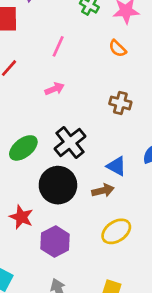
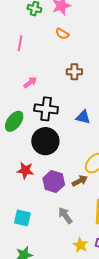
pink arrow: (55, 89) -> (30, 82), moved
black cross: (70, 143) -> (46, 109), turned -30
brown arrow: (103, 191) -> (80, 181), moved

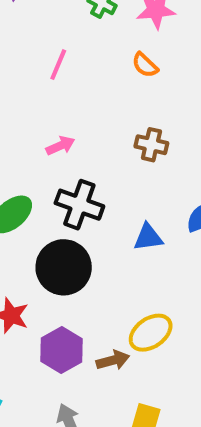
blue triangle: (83, 117) -> (148, 237), turned -35

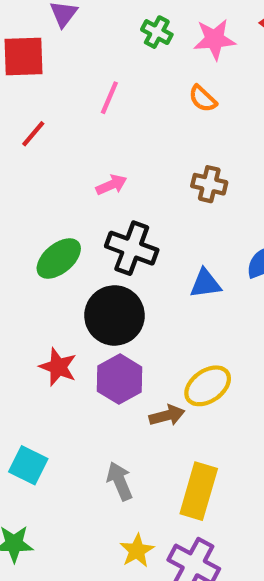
purple hexagon: (62, 350) -> (119, 379), moved

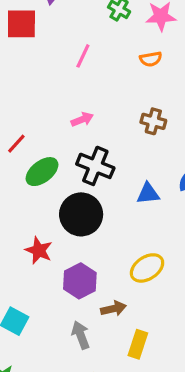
orange semicircle: (203, 99) -> (151, 59), turned -55
red line: (33, 134) -> (16, 144), moved
purple hexagon: (119, 379) -> (80, 281), moved
brown arrow: (167, 415) -> (113, 309), moved
yellow rectangle: (199, 491) -> (138, 344), size x0.7

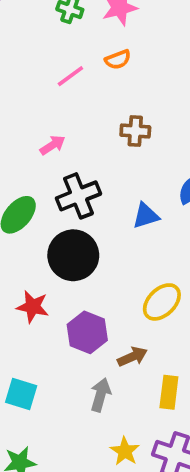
pink line: (83, 56) -> (70, 76), moved, turned 40
black cross: (95, 166) -> (79, 196), turned -33
gray arrow: (81, 335) -> (101, 395), turned 48

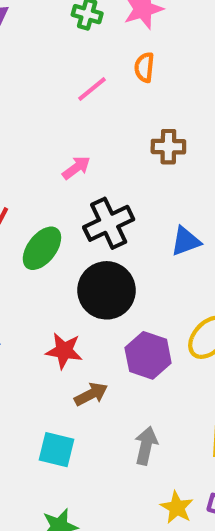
orange semicircle: (118, 60) -> (144, 67), turned 120
purple hexagon: (87, 332) -> (148, 355), moved
brown arrow: (132, 357) -> (91, 394), moved

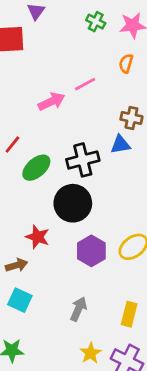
pink line: (92, 89) -> (85, 84), moved
pink arrow: (76, 168) -> (52, 101), moved, size x1.4
blue triangle: (186, 241) -> (120, 145), moved
brown arrow: (91, 394) -> (17, 265), moved

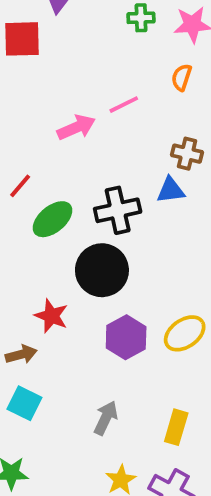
green cross: (96, 22) -> (141, 18), turned -30

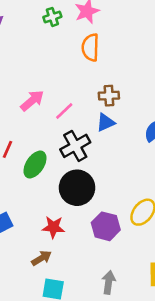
orange semicircle: (182, 77) -> (90, 47), size x1.5
pink line: (124, 105) -> (64, 111), moved

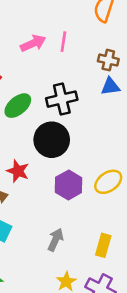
pink line: (64, 111) -> (63, 42), moved, turned -54
blue triangle: (106, 122) -> (110, 87), moved

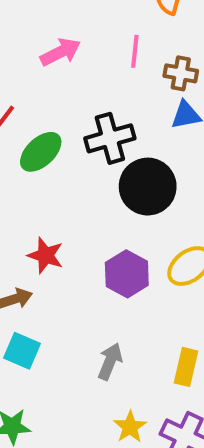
pink line: (63, 42) -> (135, 51), moved
black circle: (52, 140) -> (148, 187), moved

